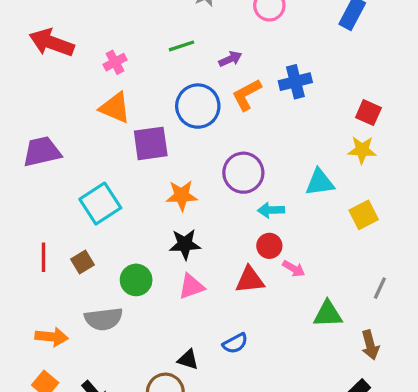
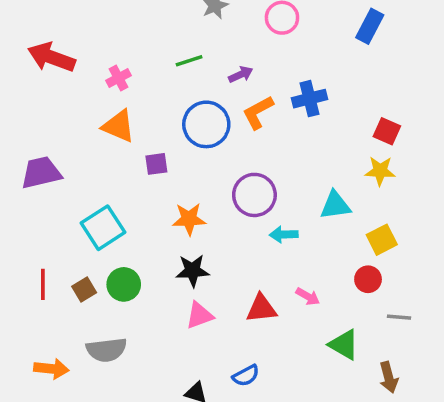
purple square: (151, 143) -> (156, 164), size x0.6
red circle: (269, 246) -> (368, 279), moved
green circle: (136, 280) -> (124, 284), moved
gray line: (380, 288) -> (399, 317), turned 70
green triangle: (328, 314) -> (344, 345), turned 32

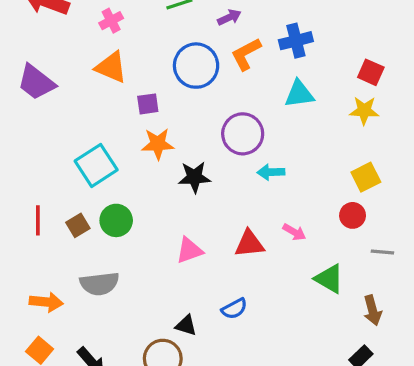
purple trapezoid: (41, 173) -> (36, 82), moved, turned -129
cyan triangle: (335, 205) -> (299, 94), moved
orange star: (189, 219) -> (158, 144), moved
black star: (193, 271) -> (194, 177), moved

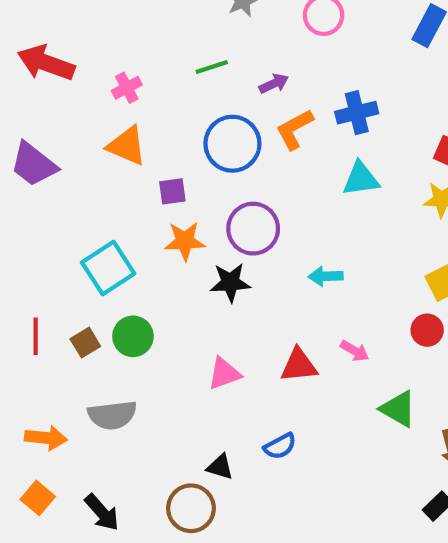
purple circle: (243, 134) -> (253, 229), moved

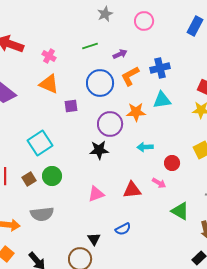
pink cross: (127, 88) -> (49, 56), turned -32
orange star: (185, 241) -> (136, 112), moved
red circle: (427, 330) -> (172, 163), moved
black triangle: (220, 467) -> (94, 239), turned 40

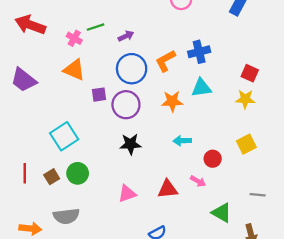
green line: (90, 46) -> (96, 27), moved
purple arrow: (120, 54) -> (126, 36), moved
purple circle: (110, 124) -> (126, 105), moved

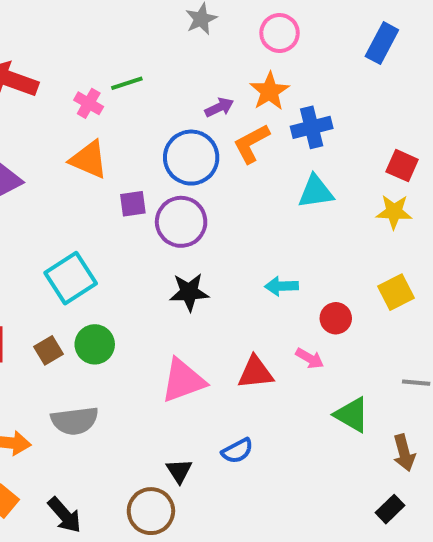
purple arrow: (126, 36) -> (219, 107), moved
orange star: (172, 101) -> (269, 91), moved, turned -30
pink triangle: (127, 194) -> (183, 381), size x1.4

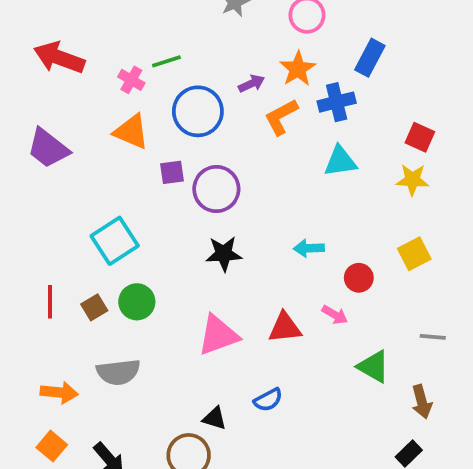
blue rectangle: (382, 43) -> (370, 58), moved
blue circle: (191, 158) -> (198, 111), moved
black triangle: (179, 471) -> (215, 418), turned -40

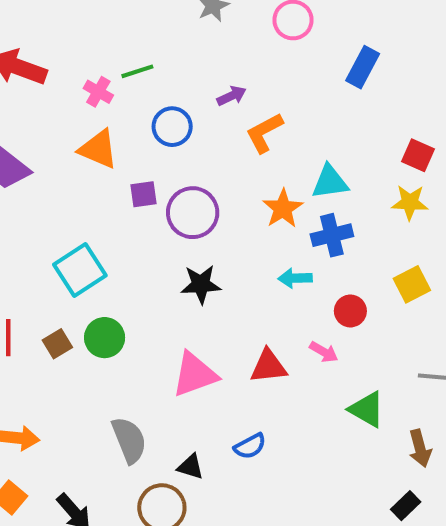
orange star: (298, 69) -> (283, 209), moved
blue cross: (337, 102) -> (332, 235), moved
blue circle: (198, 111) -> (172, 127), size x0.7
gray semicircle: (118, 372) -> (129, 440), moved, turned -105

